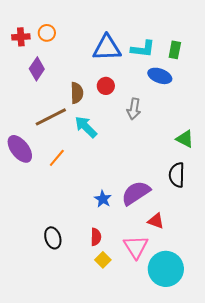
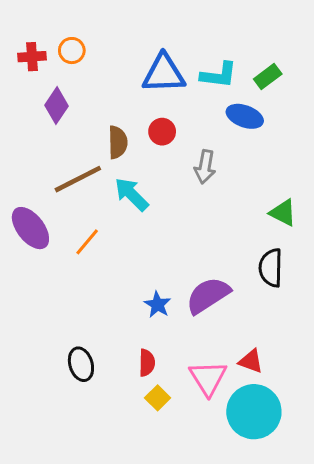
green rectangle: (175, 50) -> (268, 77), turned 42
red triangle: (156, 221) -> (251, 361), moved

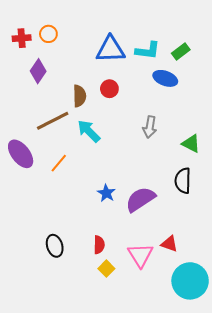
gray arrow: (205, 167) -> (150, 127), moved
blue star: (158, 305) -> (106, 193), moved
cyan circle: (254, 412) -> (190, 281), moved

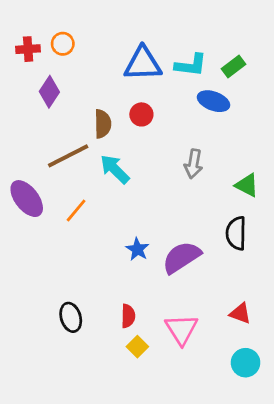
red triangle: (169, 244) -> (240, 313), moved
cyan circle: (190, 281) -> (246, 363), size x0.6

